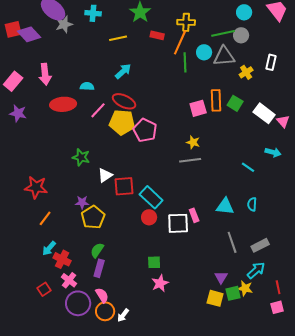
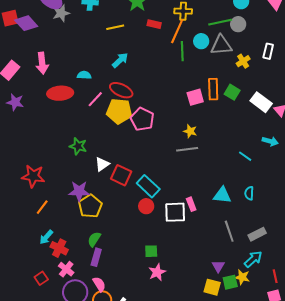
red square: (124, 186) -> (121, 175), turned 30
purple star: (82, 202) -> (79, 191), size x1.5

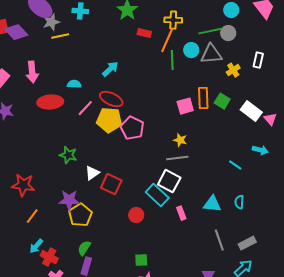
yellow line: (115, 27) -> (60, 36), moved
cyan rectangle: (148, 186) -> (157, 195), moved
white square: (175, 212) -> (169, 181), moved, turned 30

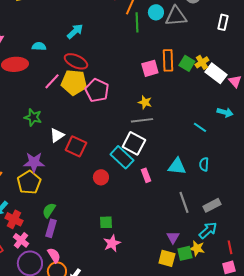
yellow cross: (233, 70) -> (202, 62), moved
pink line: (85, 108) -> (52, 81), moved
yellow pentagon: (80, 215) -> (29, 182), moved

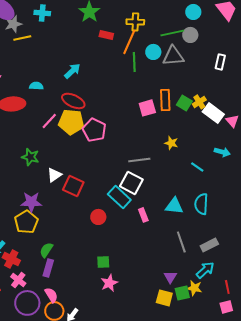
yellow star: (145, 102) -> (171, 143), moved
cyan semicircle: (204, 164) -> (201, 204), size x1.5

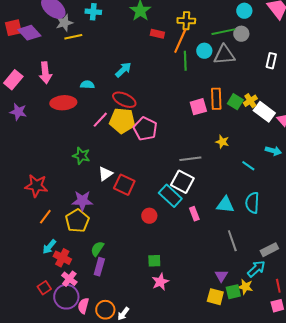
gray rectangle: (209, 245) -> (269, 250), moved
pink semicircle: (51, 295) -> (83, 306), moved, turned -133
purple circle: (27, 303) -> (66, 297), moved

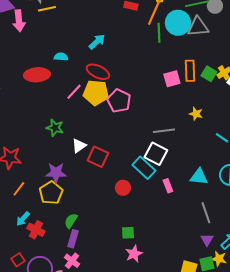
cyan circle: (204, 51) -> (178, 23), size x1.6
pink arrow: (45, 73) -> (19, 21), moved
purple triangle: (221, 276) -> (207, 240), moved
pink cross: (69, 279) -> (72, 261), moved

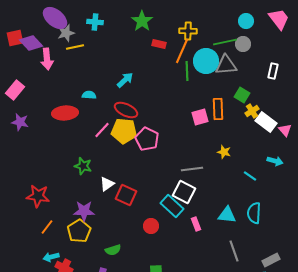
green square: (209, 74) -> (242, 95), moved
cyan arrow: (23, 219) -> (51, 257), turned 35
green semicircle: (71, 221) -> (113, 250), moved, turned -140

